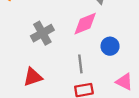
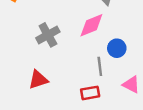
gray line: (80, 64) -> (100, 66), moved

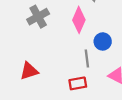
pink diamond: (91, 25) -> (79, 20), turned -45
gray cross: (48, 35) -> (38, 17), moved

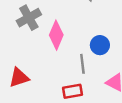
pink diamond: (79, 20) -> (56, 35), moved

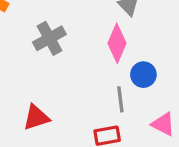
pink diamond: (56, 35) -> (117, 43), moved

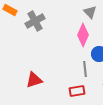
gray cross: (49, 38) -> (35, 21), moved

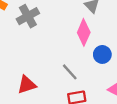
gray line: (85, 69) -> (70, 72), moved, turned -35

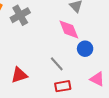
pink diamond: (84, 32) -> (69, 29), turned -45

